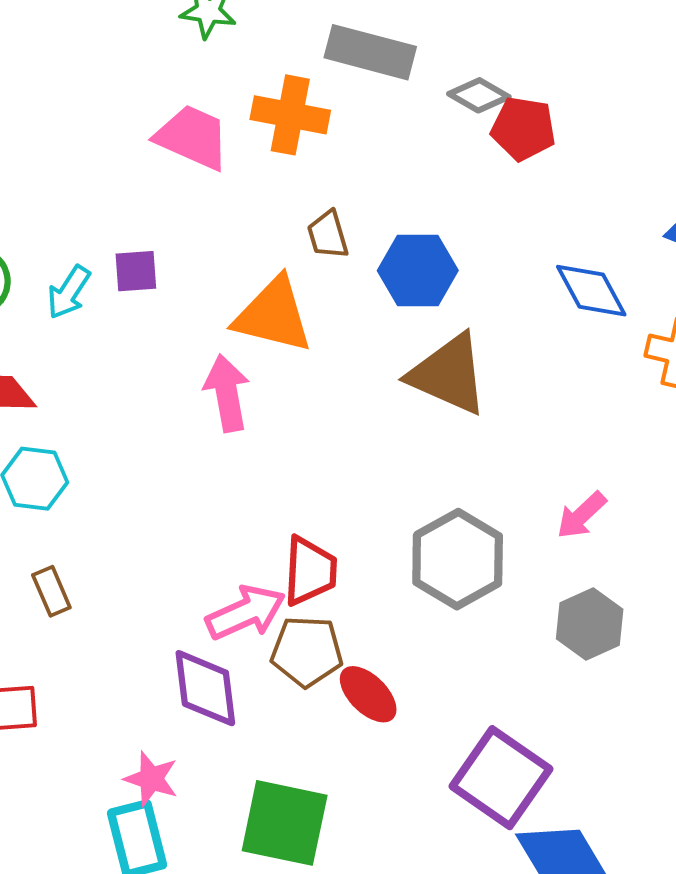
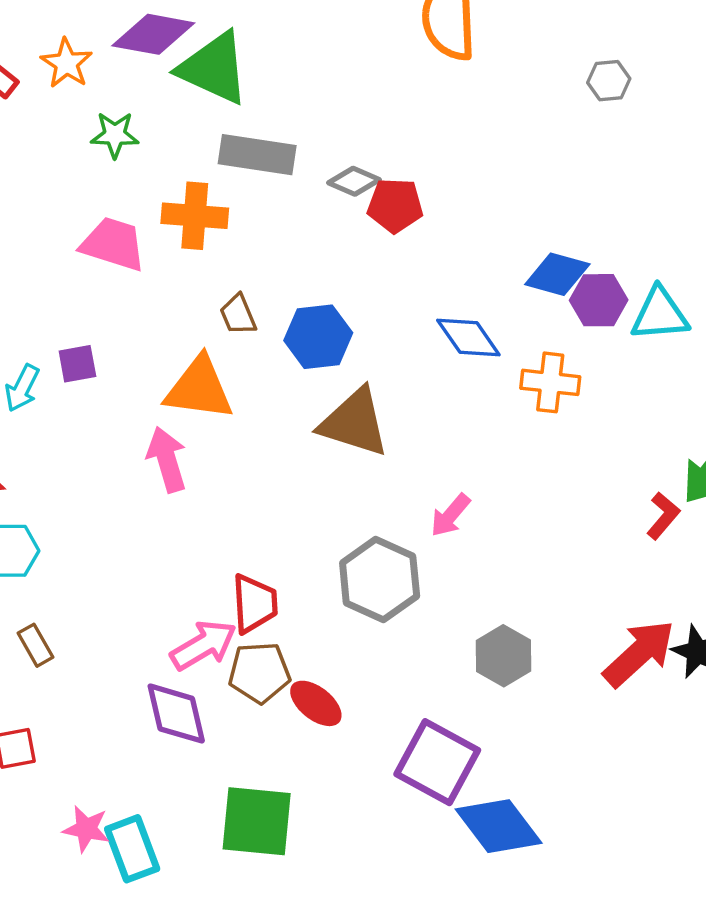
pink arrow: (581, 515) -> (450, 515), moved
gray hexagon: (590, 624) -> (504, 656), moved
pink star: (151, 779) -> (86, 829), moved

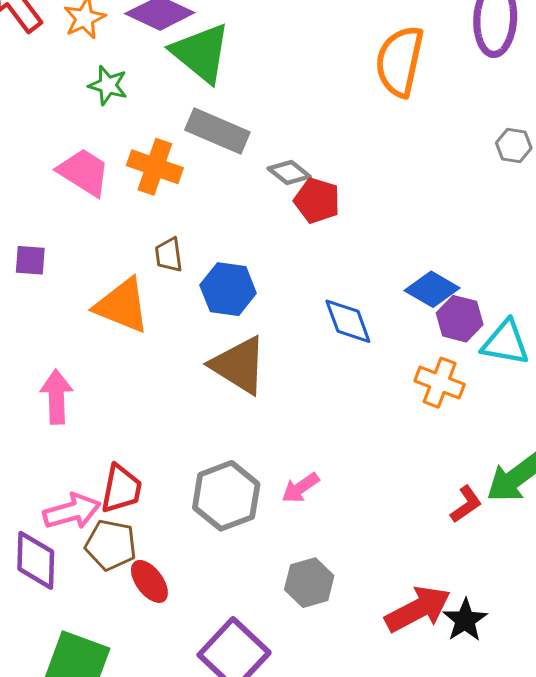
orange cross: (550, 382) -> (440, 383), moved
pink arrow: (167, 459) -> (56, 397), moved
pink arrow: (450, 515) -> (300, 488), moved

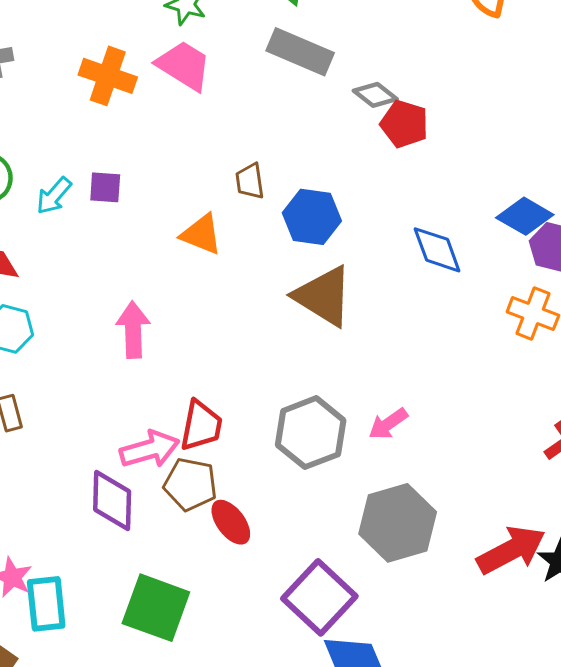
orange cross: (155, 167) -> (108, 76), moved
pink trapezoid: (84, 172) -> (184, 66), moved
orange triangle: (122, 306) -> (201, 234), size x0.7
gray hexagon: (309, 583) -> (398, 523), size x1.5

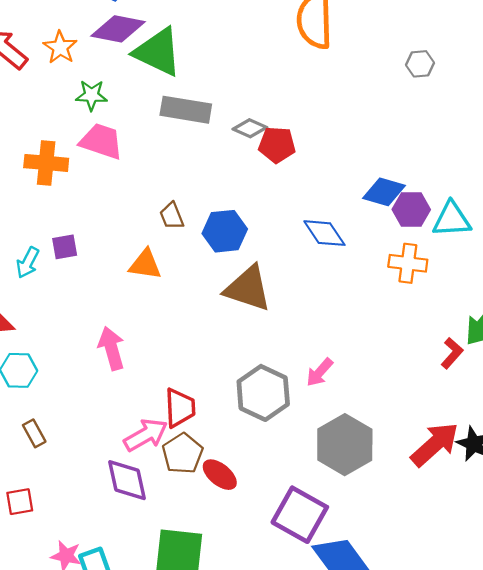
brown pentagon: (190, 484) -> (183, 454), turned -30

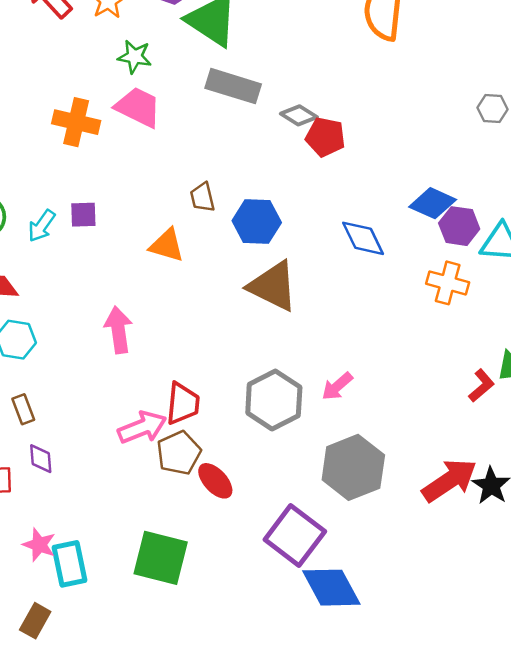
gray hexagon: (420, 64) -> (493, 108), moved
purple diamond: (127, 480) -> (41, 459), moved, size x0.6

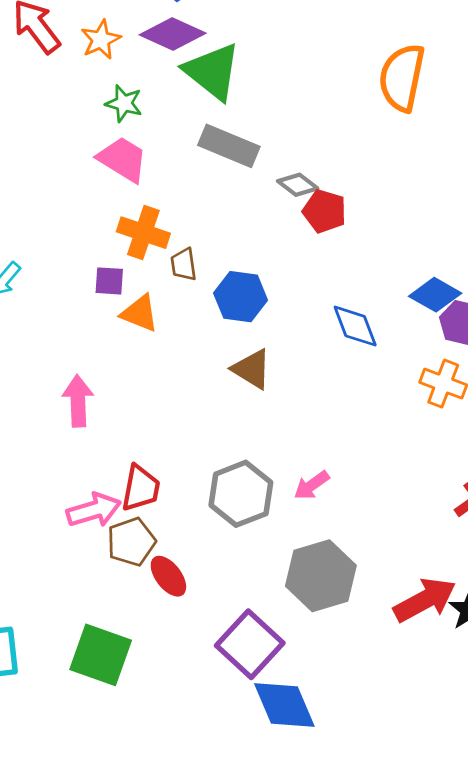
orange cross: (76, 122) -> (143, 233), moved
purple square: (83, 215) -> (109, 281), moved
brown triangle: (273, 286) -> (252, 369), size x0.7

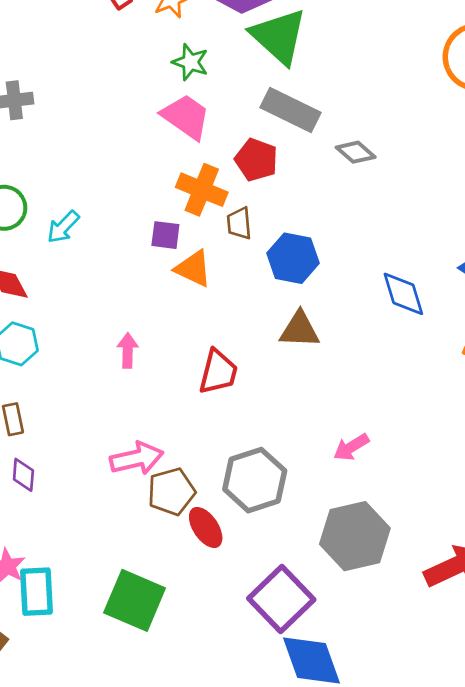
red pentagon: (324, 211) -> (256, 160), moved
brown triangle: (252, 369) -> (300, 330), turned -33
pink arrow: (78, 401) -> (128, 351), size x0.7
red trapezoid: (141, 488) -> (218, 372), moved
gray hexagon: (241, 494) -> (255, 480), moved

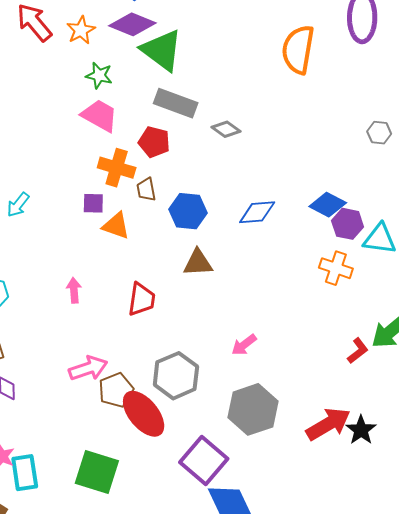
blue diamond: (403, 294) -> (257, 212), moved, turned -72
red ellipse: (206, 527) -> (144, 414), size x1.6

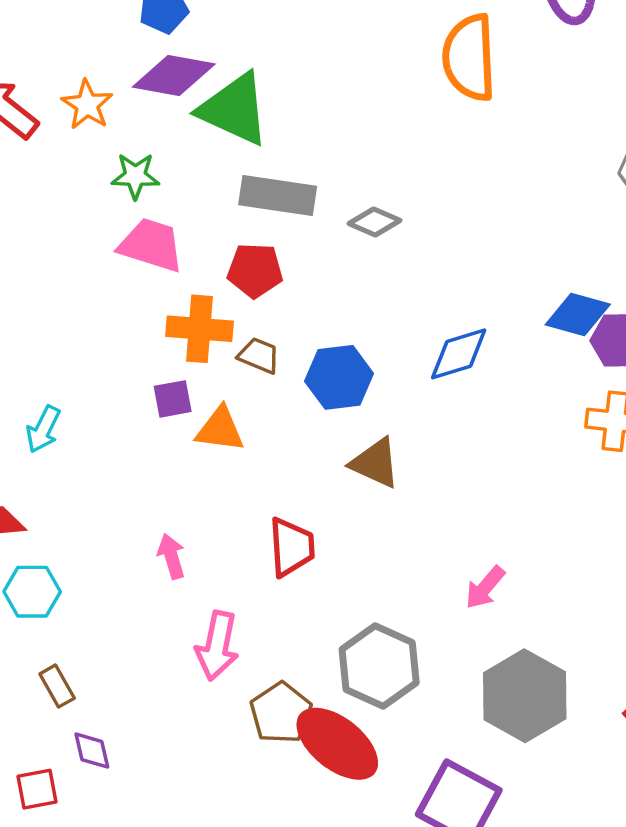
brown trapezoid: (146, 190) -> (259, 356), turned 135
brown triangle: (198, 263) -> (375, 463), turned 40
pink arrow: (88, 368) -> (217, 646), moved, turned 132

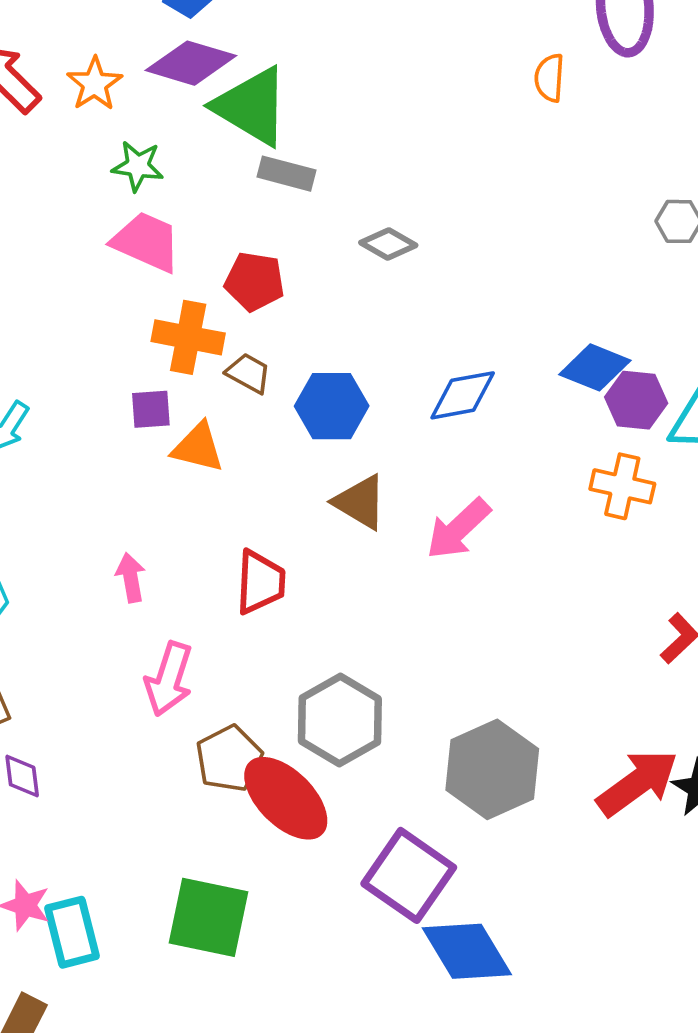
orange semicircle: (469, 58) -> (549, 78), moved, size x0.5
gray rectangle: (278, 196) -> (287, 174), moved, size x0.7
pink arrow: (485, 587) -> (458, 529), moved, size x1.4

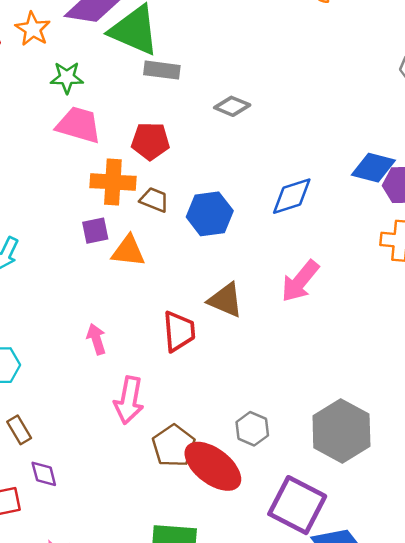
brown triangle: (360, 502) -> (225, 300), moved
gray hexagon: (340, 720) -> (252, 429), moved, size x0.6

